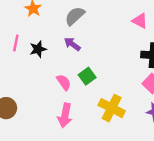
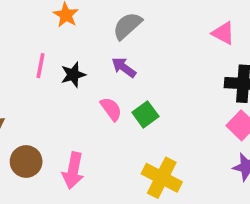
pink semicircle: (64, 82) -> (111, 109), moved
yellow cross: (112, 108) -> (162, 178), moved
pink arrow: (65, 115) -> (73, 171), moved

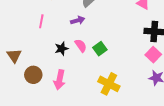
purple arrow: (124, 67) -> (78, 20), moved, turned 128
black star: (73, 75) -> (62, 49), moved

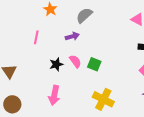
green square: (100, 49) -> (94, 64), turned -32
brown circle: (33, 75) -> (12, 104), moved

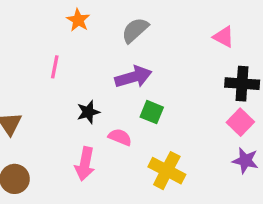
purple arrow: (72, 36) -> (133, 77), moved, size x1.5
pink semicircle: (75, 61) -> (120, 137), moved, turned -32

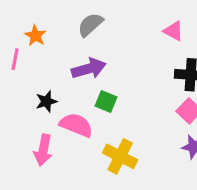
orange star: (78, 20) -> (35, 36), moved
pink semicircle: (120, 137) -> (76, 125), size x1.5

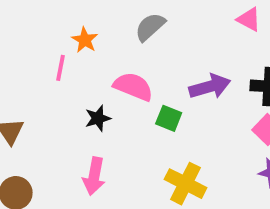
pink triangle: (173, 31) -> (249, 19), moved
purple arrow: (89, 69) -> (210, 87), moved
pink semicircle: (76, 125) -> (133, 87), moved

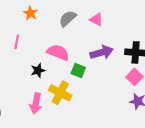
pink triangle: (249, 19) -> (96, 20), moved
orange star: (85, 40) -> (30, 13), moved
yellow cross: (185, 184) -> (60, 93), moved

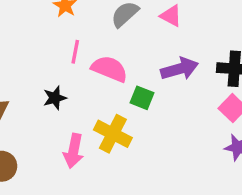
pink line: (17, 42) -> (75, 52), moved
black star: (38, 70) -> (55, 98), moved

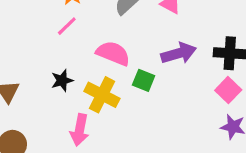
pink line: (75, 52) -> (67, 26), moved, turned 35
yellow cross: (113, 134) -> (102, 95), moved

